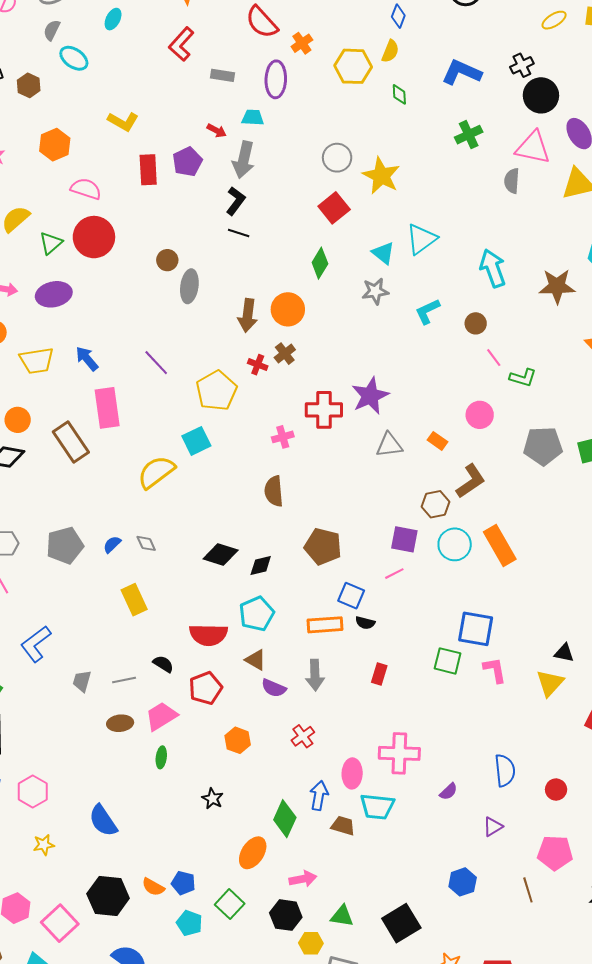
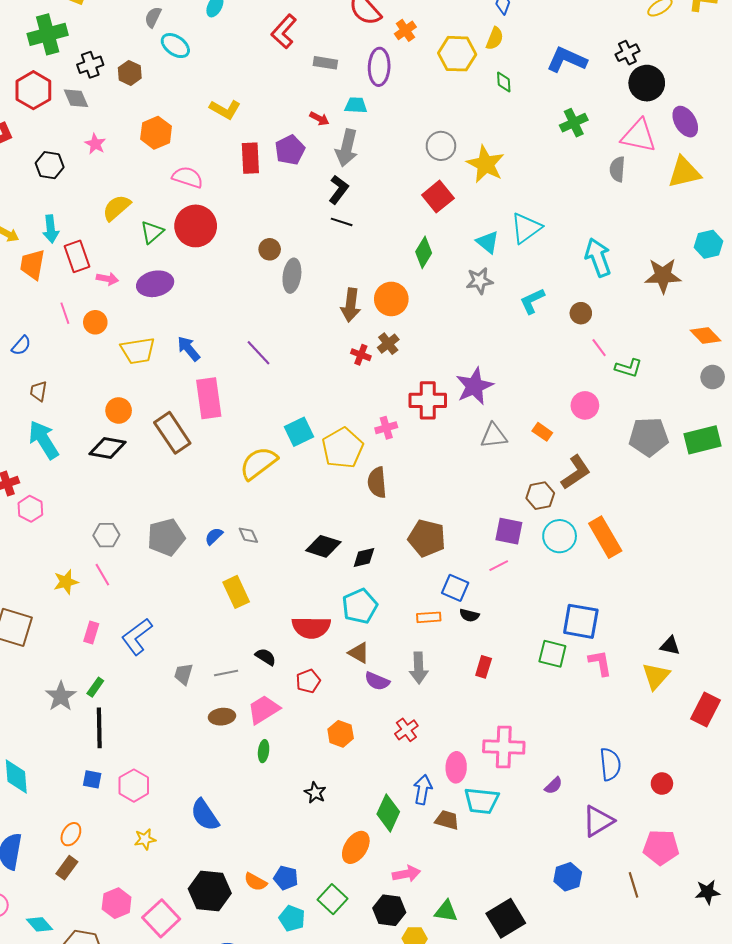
yellow pentagon: (217, 391) -> (343, 448), moved
orange rectangle: (325, 625) -> (429, 617), size x0.7
red pentagon: (205, 688) -> (308, 681), size x0.7
purple triangle: (493, 827) -> (598, 821), size x1.6

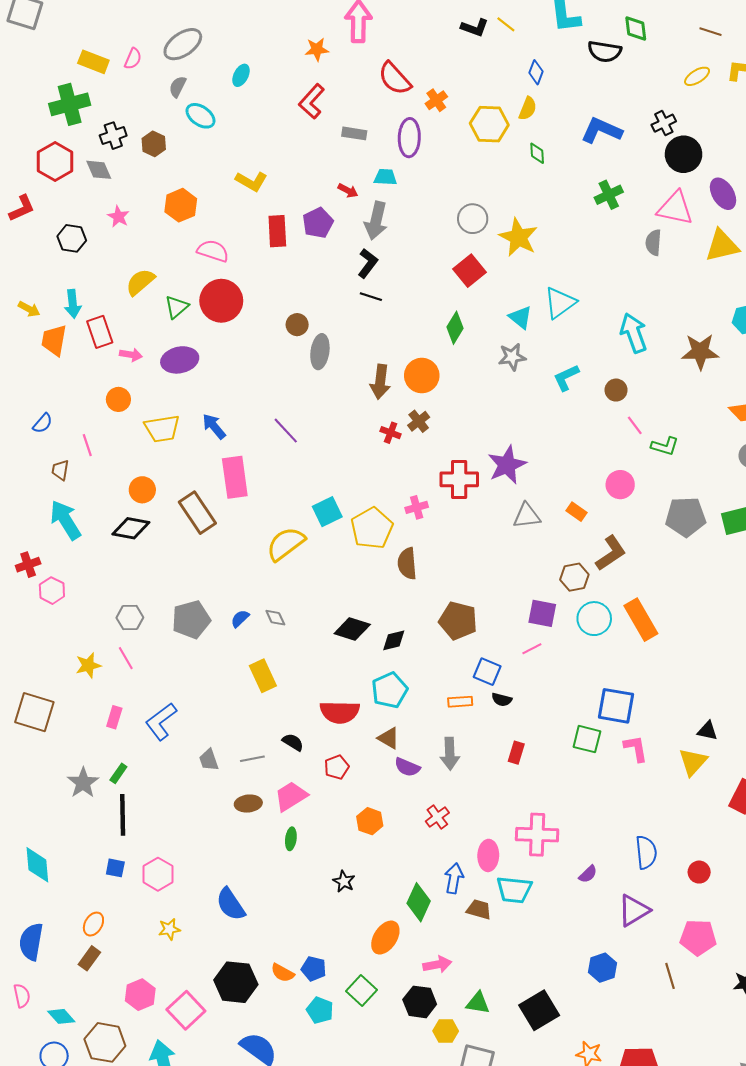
pink line: (65, 313) -> (87, 445), moved
gray trapezoid: (183, 674) -> (209, 760), turned -35

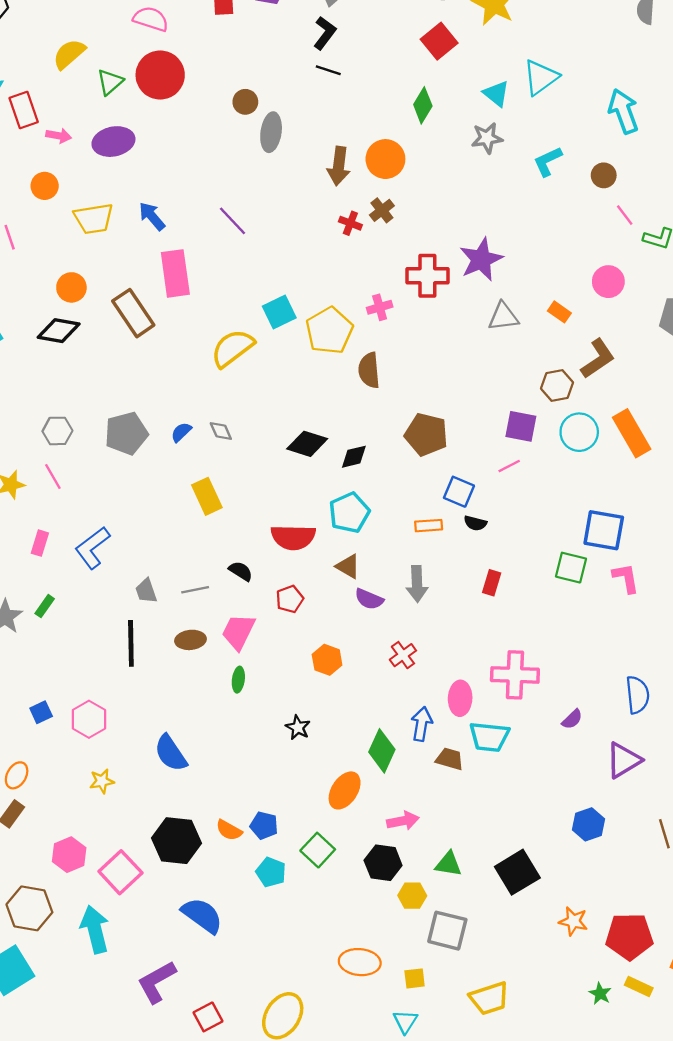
pink trapezoid: (291, 796) -> (238, 632), turned -32
black line: (123, 815) -> (131, 643), moved
blue square: (115, 868) -> (41, 712), turned -36

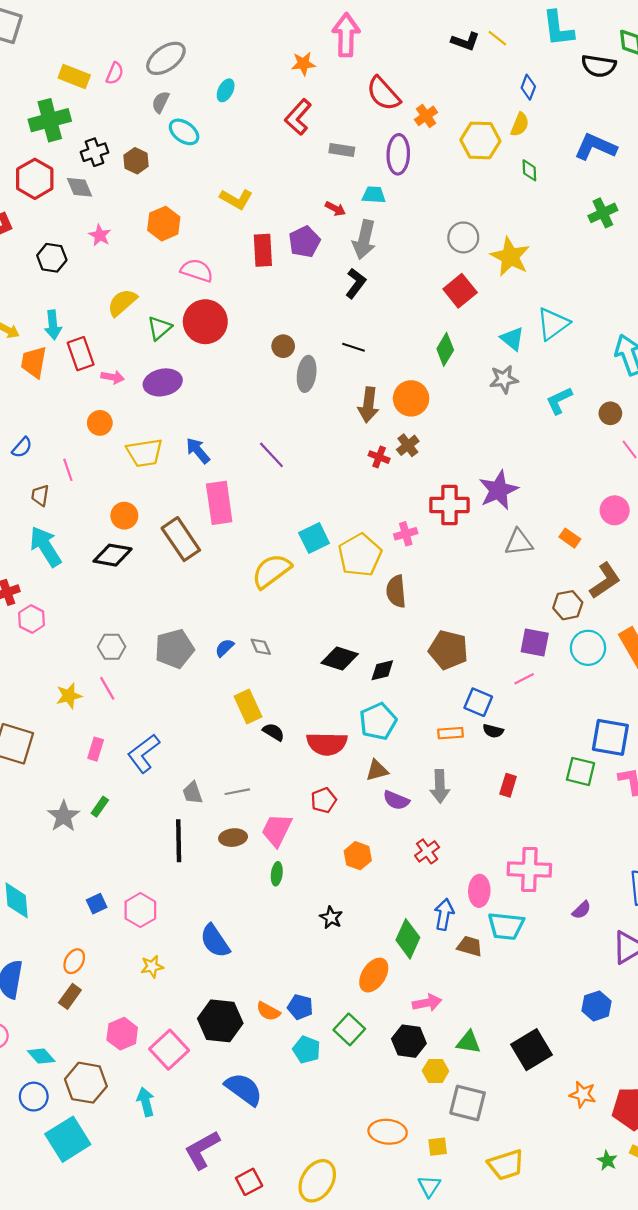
black line: (328, 70) -> (353, 347), moved
brown triangle: (348, 566) -> (377, 770), turned -45
black semicircle: (241, 571) -> (274, 732), moved
cyan arrow: (95, 929) -> (146, 1102), size x0.7

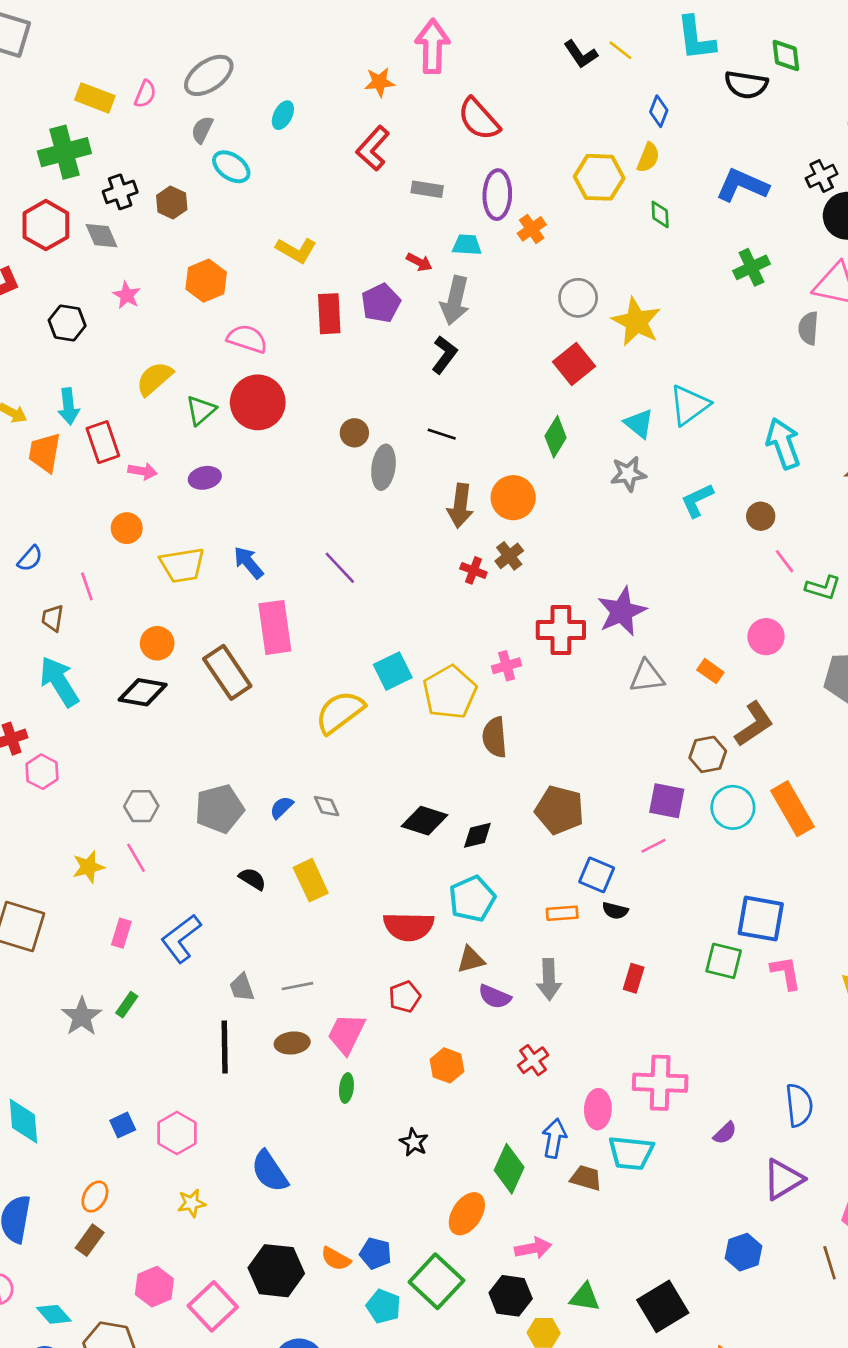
black L-shape: (465, 41) -> (581, 54), turned 36
orange cross: (426, 116) -> (532, 229), moved
purple ellipse: (163, 382) -> (205, 478), size x0.7
black semicircle: (274, 732) -> (252, 879), moved
green square: (349, 1029) -> (436, 1281), size x1.4

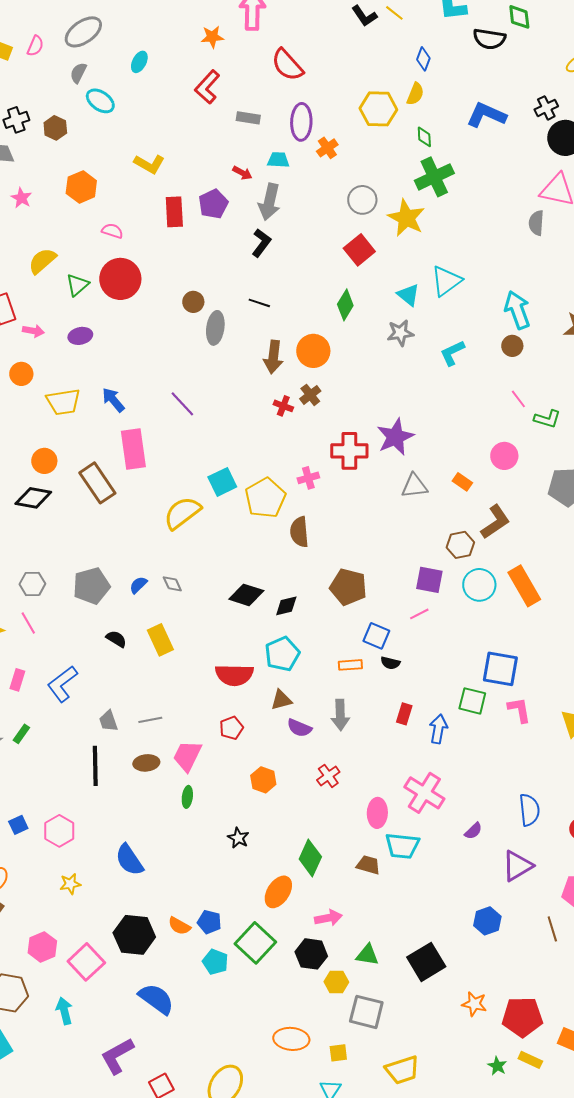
green cross: (751, 267) -> (434, 177), moved, size x1.4
pink semicircle: (247, 339) -> (112, 231), size x0.7
brown circle: (761, 516) -> (512, 346), moved
pink cross: (660, 1083) -> (424, 793), turned 30
blue arrow: (554, 1138) -> (438, 729), moved

